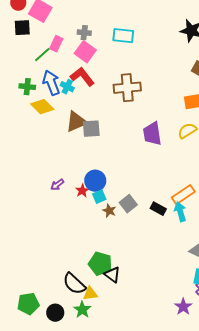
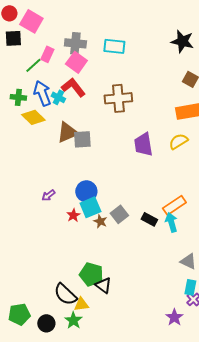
gray cross: (84, 33) -> (75, 43), size x1.5
red star: (82, 191) -> (73, 215), moved
cyan square: (99, 197) -> (90, 207), size x1.5

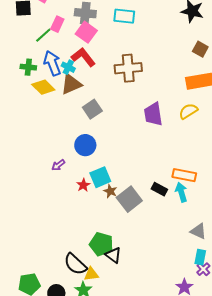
brown triangle: (67, 132) -> (71, 84), moved
gray square: (82, 139) -> (92, 109), turned -30
blue circle: (86, 191) -> (85, 145), moved
orange rectangle: (174, 205) -> (184, 175), turned 45
gray square: (119, 214) -> (129, 199), moved, size x1.4

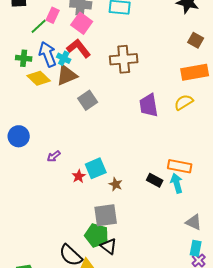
blue circle: (85, 145) -> (19, 136), moved
brown star: (110, 191) -> (116, 184), moved
gray square: (129, 199) -> (106, 215), moved, turned 30

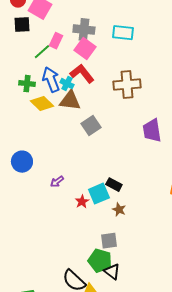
brown triangle: (67, 75) -> (70, 101), turned 30
black rectangle: (155, 180) -> (114, 185), moved
gray square: (106, 215) -> (109, 241), size x0.7

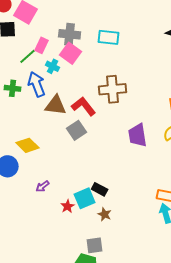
red L-shape: (82, 74) -> (84, 106), moved
cyan cross: (67, 84) -> (53, 66), moved
yellow diamond: (42, 104) -> (28, 145), moved

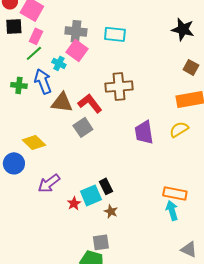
pink rectangle: (42, 45) -> (36, 36), moved
purple arrow: (43, 186) -> (49, 183), size x1.6
black rectangle: (100, 189) -> (106, 186), turned 35

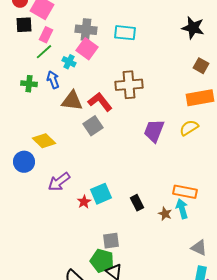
blue arrow: (43, 81) -> (53, 80), size x0.7
purple trapezoid: (144, 132) -> (154, 131), turned 30
black rectangle: (106, 186) -> (137, 203), moved
brown star: (111, 211) -> (165, 214), moved

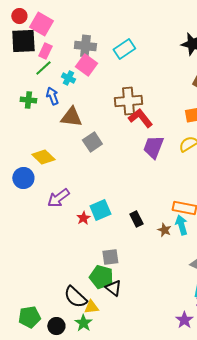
black square: (24, 25) -> (23, 41), size x1.5
cyan rectangle: (125, 33) -> (124, 49), turned -40
red L-shape: (100, 102) -> (140, 118), moved

